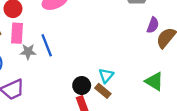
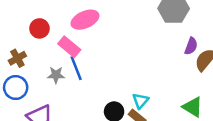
pink rectangle: (17, 33) -> (69, 47), moved, turned -54

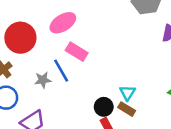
red circle: (39, 28) -> (20, 38), size x1.6
pink rectangle: (69, 47) -> (77, 52), moved

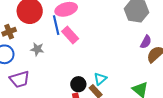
blue line: (61, 71) -> (56, 25), moved

